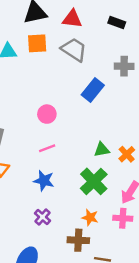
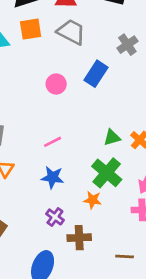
gray cross: (124, 66) -> (127, 45), turned -30
pink circle: (47, 114) -> (56, 84), moved
orange star: (90, 217) -> (92, 200), moved
brown cross: (78, 240) -> (79, 238), moved

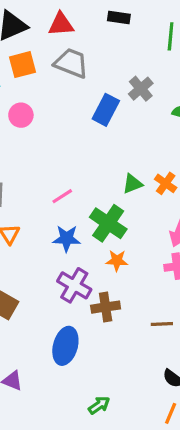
gray cross: (127, 45) -> (141, 89), moved
pink circle: (56, 84) -> (21, 115), moved
green cross: (107, 173) -> (108, 223), moved
purple cross: (55, 217) -> (74, 285), size x1.5

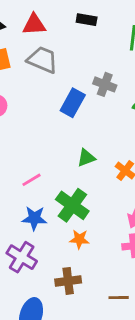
gray cross: (141, 89) -> (105, 84), turned -30
green triangle: (133, 184) -> (86, 158), moved
purple cross: (74, 285) -> (22, 257), moved

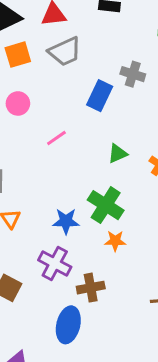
gray trapezoid: (43, 60) -> (65, 52), turned 136
pink line: (31, 180) -> (56, 138), moved
brown cross: (68, 281) -> (91, 288), moved

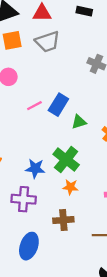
blue rectangle: (100, 96) -> (58, 105), moved
purple cross: (55, 263) -> (24, 199), turned -30
brown cross: (91, 288) -> (63, 220), moved

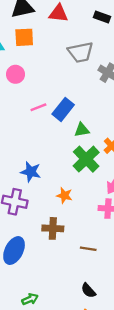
gray trapezoid: (47, 42) -> (81, 52), moved
green cross: (66, 160) -> (86, 159), moved

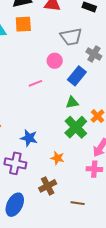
pink circle: (15, 74) -> (55, 61), moved
blue rectangle: (63, 109) -> (77, 76), moved
brown cross: (53, 228) -> (48, 186), turned -30

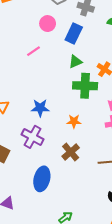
green cross: (76, 127) -> (85, 86), turned -30
purple cross: (15, 163) -> (33, 137), turned 30

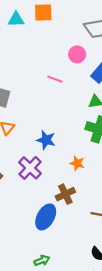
pink line: (34, 51) -> (55, 79), turned 40
blue ellipse: (42, 179) -> (46, 217), moved

